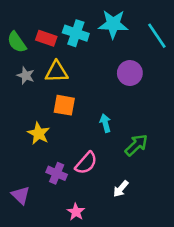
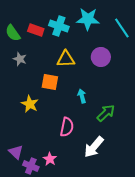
yellow triangle: (57, 72) -> (66, 59), moved
pink semicircle: (86, 163) -> (67, 127), turned -30
purple cross: (57, 173) -> (31, 166), moved
white arrow: (121, 189) -> (94, 147), size x1.6
pink star: (76, 212) -> (50, 159), moved

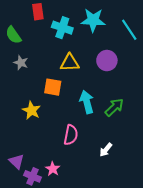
red rectangle: (36, 30) -> (38, 12), moved, turned 63
cyan arrow: (82, 96) -> (87, 102), size x1.5
green arrow: (106, 113) -> (114, 107), moved
white arrow: (94, 147) -> (106, 150), moved, size x0.6

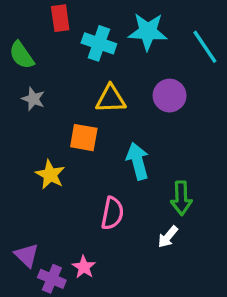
green arrow: (114, 107) -> (181, 198), moved, turned 132

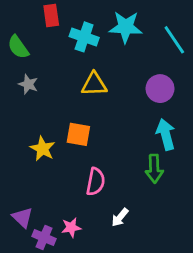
purple circle: (170, 96) -> (160, 89), moved
orange square: (84, 138) -> (78, 134), moved
cyan arrow: (138, 161) -> (166, 134), moved
white arrow: (168, 237) -> (120, 217), moved
pink star: (84, 267) -> (71, 227), turned 30

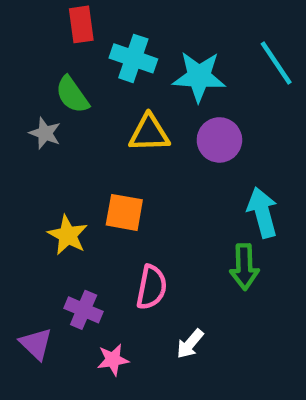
cyan star: (126, 27) -> (199, 77), moved
green semicircle: (18, 47) -> (72, 95), moved
purple circle: (160, 89) -> (219, 140), moved
purple cross: (44, 237) -> (84, 310), moved

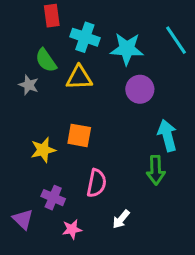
yellow triangle: (149, 133) -> (79, 78), moved
yellow star: (68, 235) -> (43, 150), turned 30

